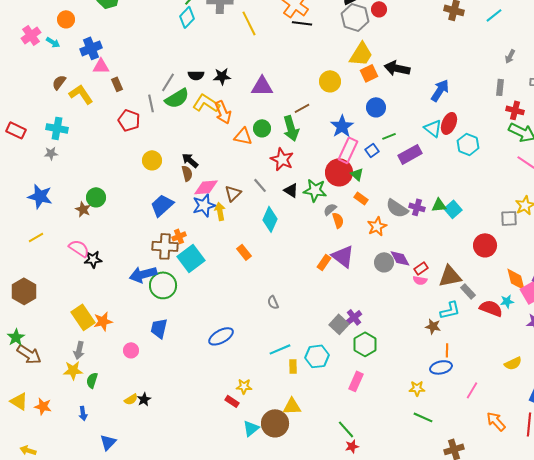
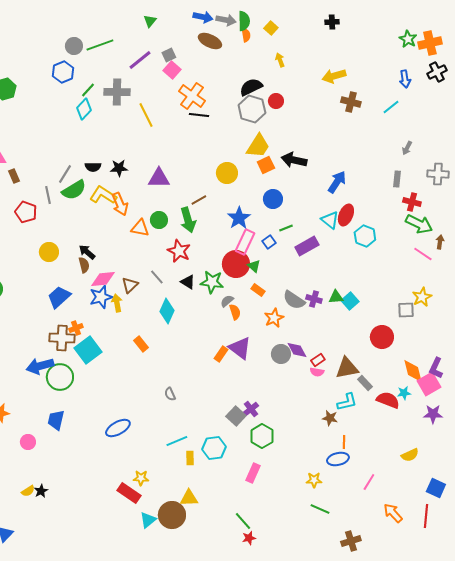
red rectangle: (232, 401) -> (129, 493), size x1.6

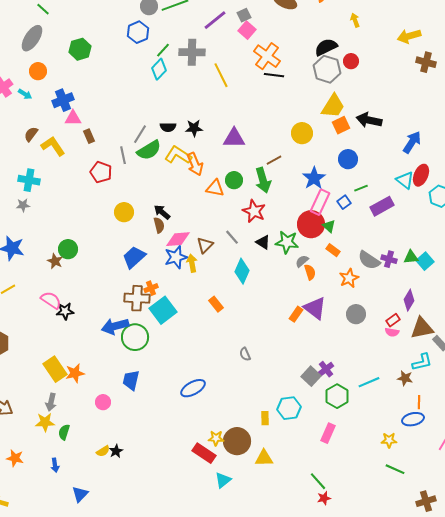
purple diamond: (297, 350) -> (409, 300), moved, turned 60
cyan line: (177, 441) -> (369, 382), moved
brown circle: (172, 515) -> (237, 441), moved

